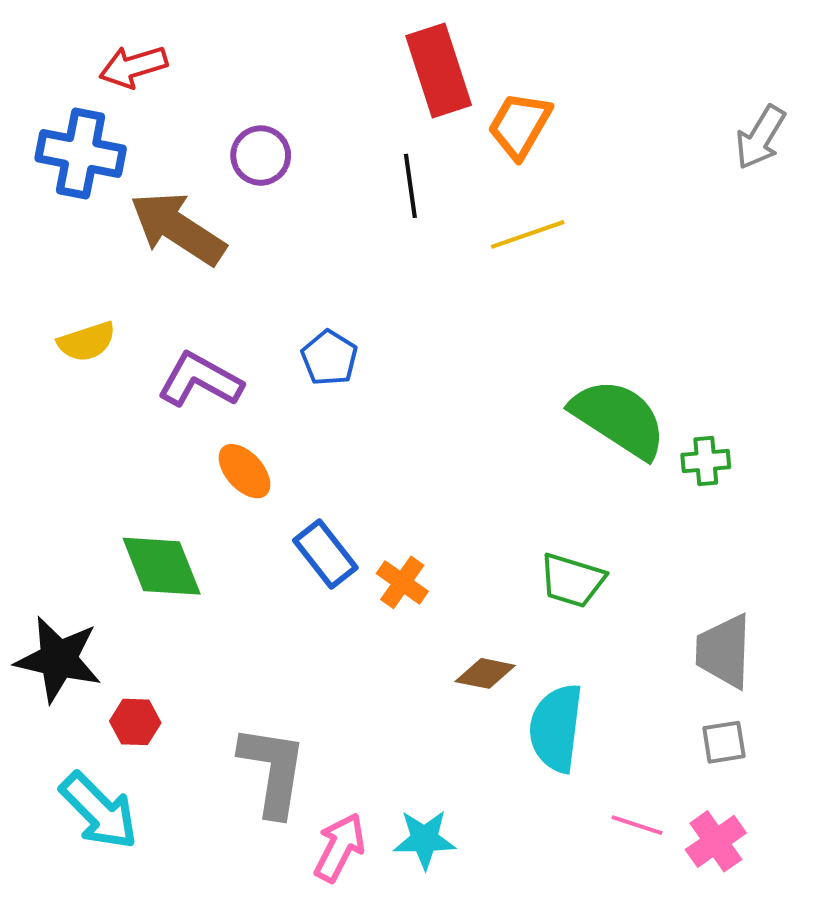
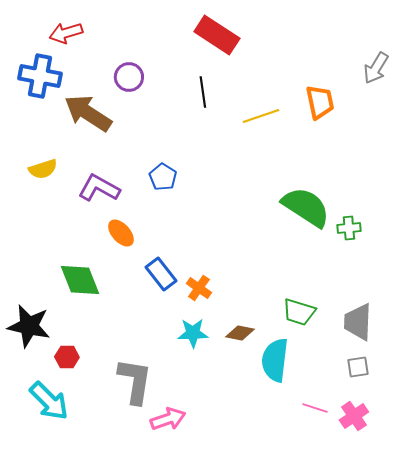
red rectangle: (439, 71) -> (217, 35), turned -39
orange trapezoid: (520, 125) -> (320, 102), moved, turned 138
green trapezoid: (572, 580) -> (299, 312), moved
cyan star: (425, 839) -> (193, 333), moved
pink arrow: (340, 847) -> (168, 419), turned 44

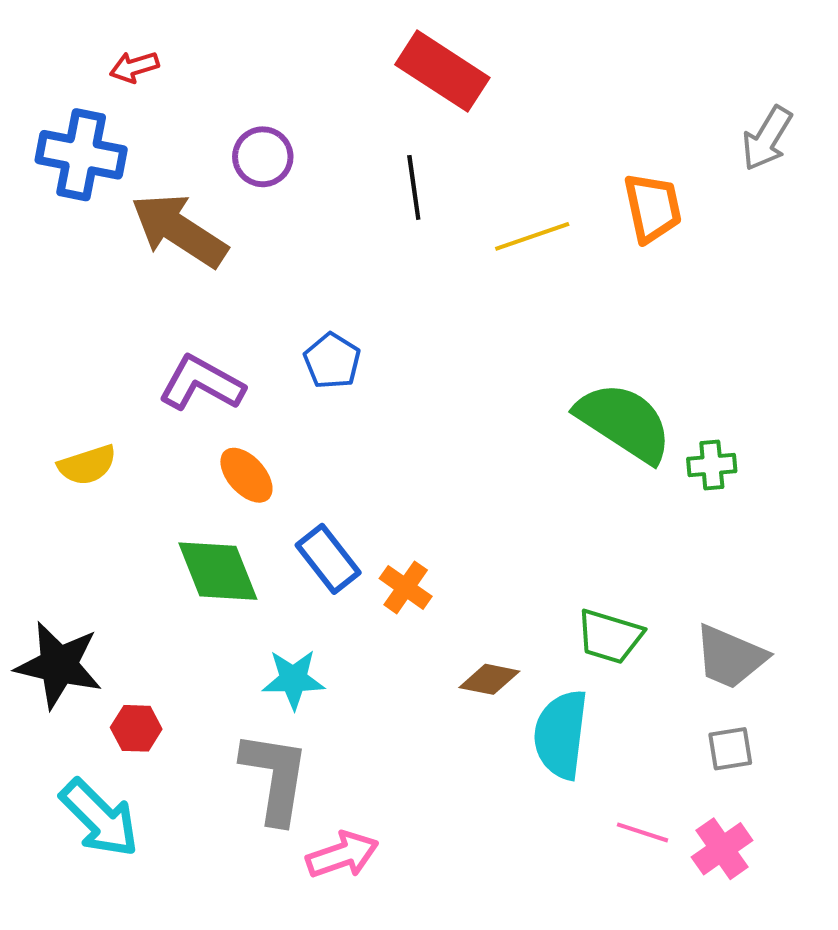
red arrow: (66, 33) -> (134, 67), size x0.7
yellow semicircle: (43, 169) -> (87, 465), moved
green diamond: (80, 280) -> (218, 571), moved
gray trapezoid: (358, 322) -> (730, 657), turned -69
cyan star: (193, 333) -> (293, 679), moved

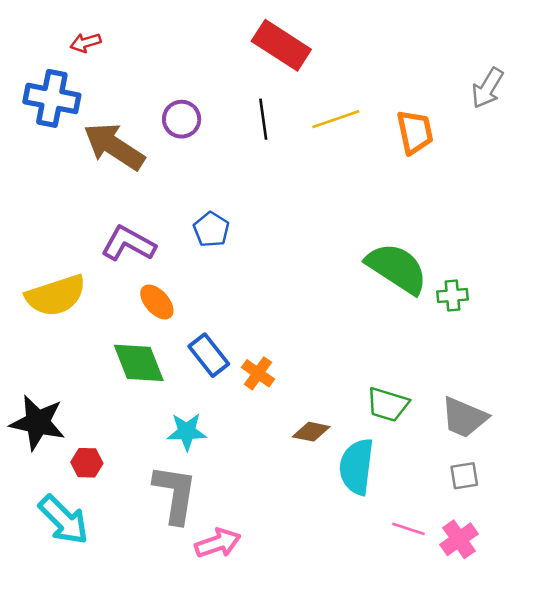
purple circle: (263, 157) -> (182, 119), moved
yellow line: (532, 236) -> (336, 119), moved
yellow semicircle: (87, 465) -> (56, 296), size x1.6

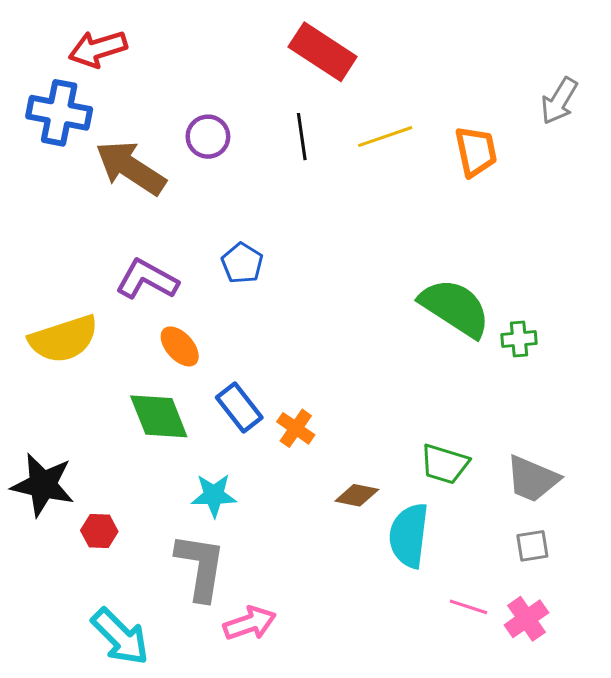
red arrow: (86, 43) -> (98, 49), size x1.6
cyan arrow: (64, 520) -> (120, 637), moved

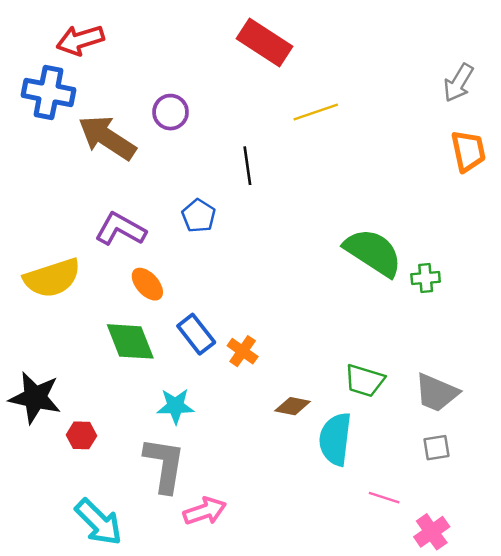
black line: (302, 137) -> (247, 166), moved
orange trapezoid: (476, 151) -> (468, 151), moved
pink cross: (526, 619) -> (432, 532), moved

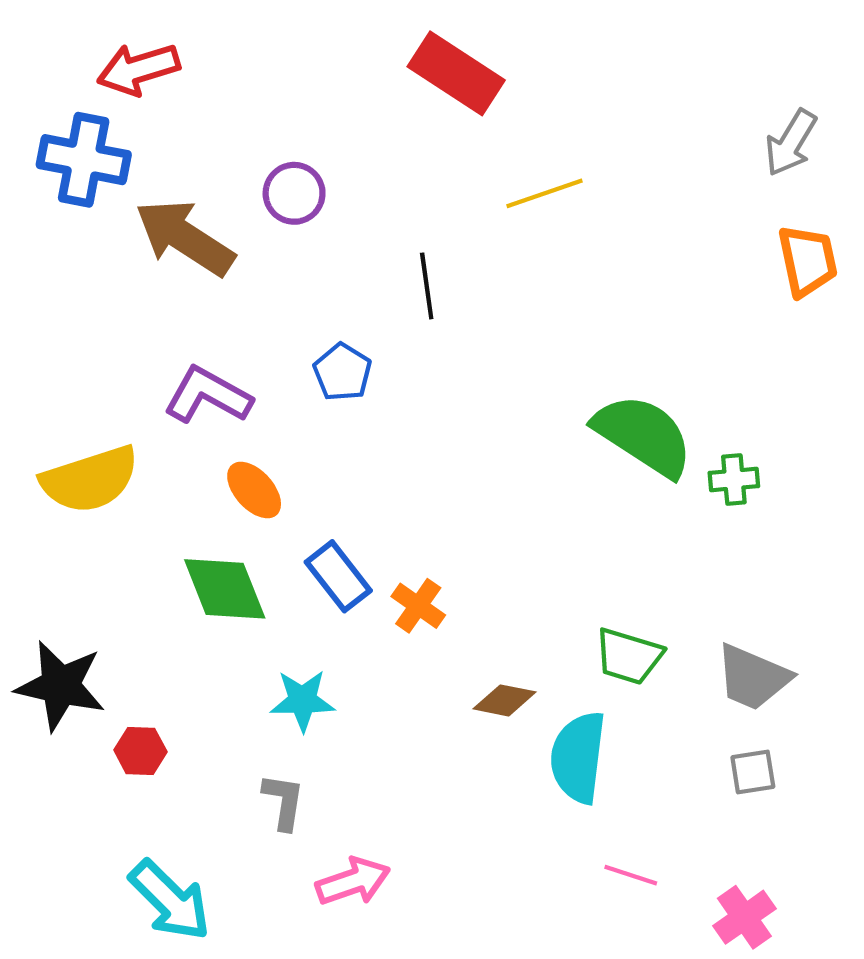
gray L-shape: (164, 465) -> (284, 801), size x0.6
pink line: (384, 498) -> (631, 875), moved

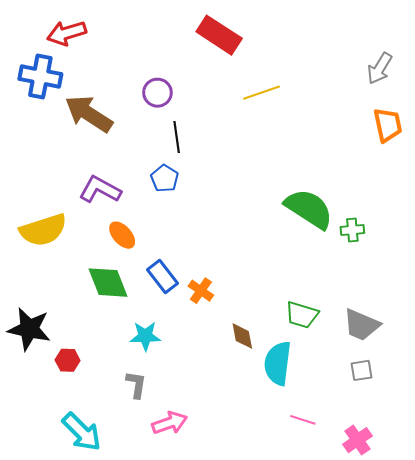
purple circle: (294, 193) -> (157, 93), moved
black line: (427, 286) -> (177, 137), moved
brown diamond: (505, 700) -> (242, 336), turned 68

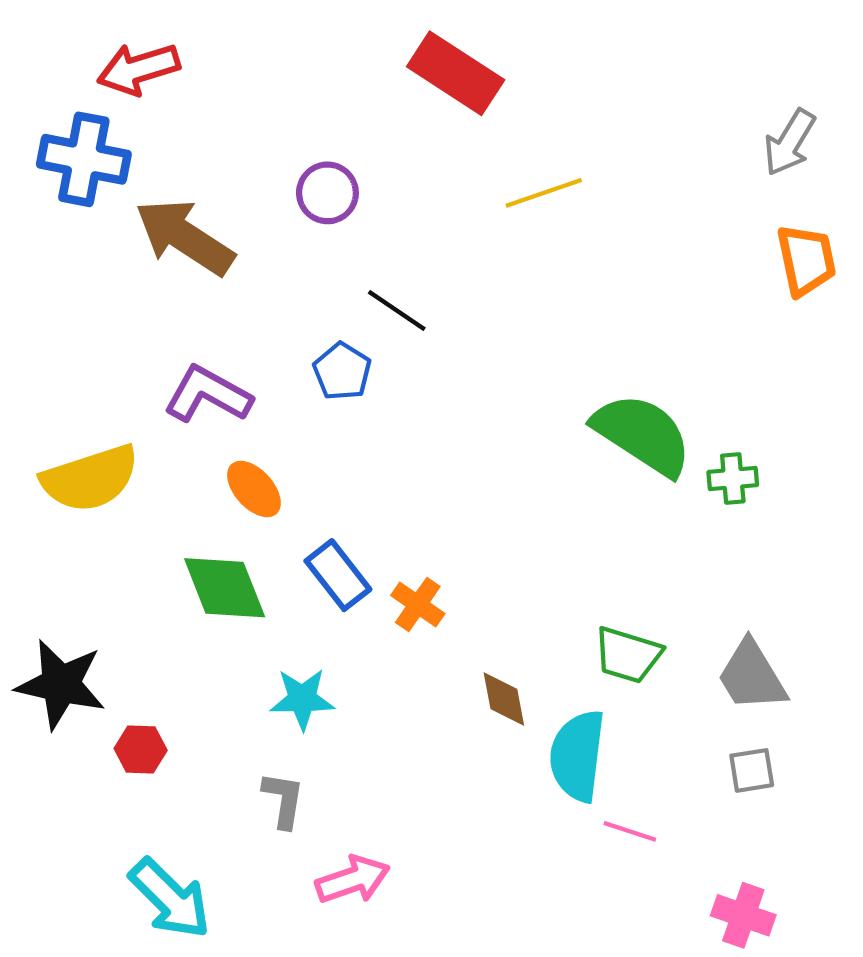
black line: (177, 137) -> (397, 310), moved, turned -48
gray trapezoid: (361, 325) -> (752, 676), turned 36
pink line: (303, 420) -> (630, 831), moved
pink cross: (357, 440) -> (743, 915), turned -36

